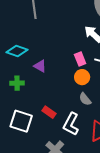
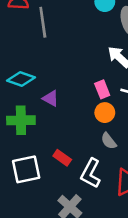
green cross: (17, 83) -> (21, 120), size x1.5
white square: (21, 121) -> (26, 169), turned -30

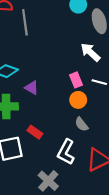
red rectangle: (62, 158) -> (35, 132), moved

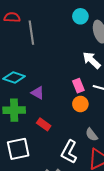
gray semicircle: (82, 124) -> (92, 135), moved
red rectangle: (35, 132) -> (44, 124), moved

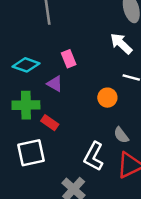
pink rectangle: (78, 86) -> (69, 59), moved
red rectangle: (44, 124) -> (50, 123), moved

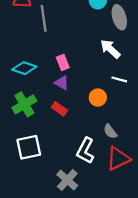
purple triangle: (55, 84) -> (62, 83), moved
green cross: (26, 105) -> (24, 104), turned -30
red rectangle: (50, 123) -> (59, 109), moved

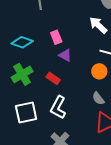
purple triangle: (62, 83) -> (65, 55), moved
orange circle: (98, 98) -> (99, 71), moved
white L-shape: (85, 151) -> (58, 107), moved

